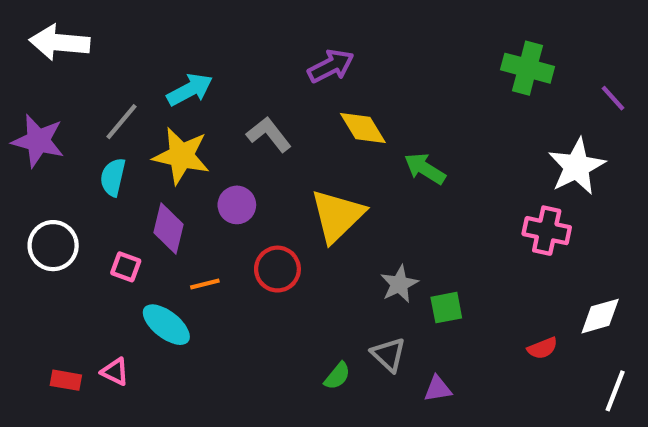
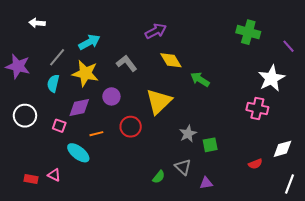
white arrow: (59, 43) -> (37, 23), moved, size x0.6
purple diamond: (168, 228) -> (79, 108), turned 65

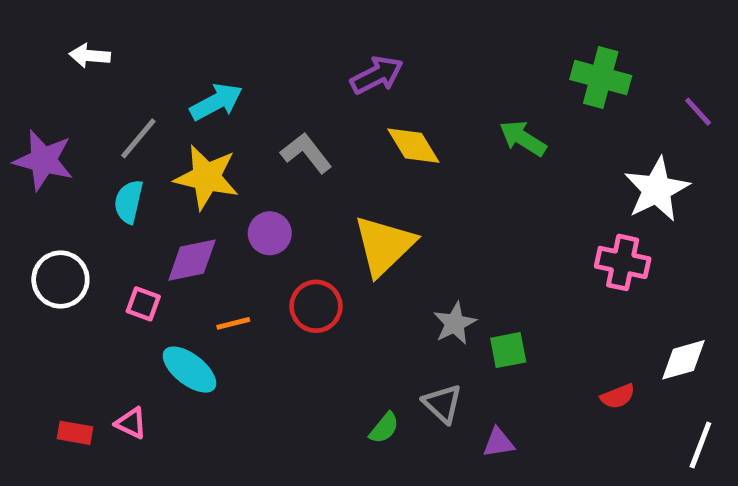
green arrow: (200, 79) -> (523, 138), moved

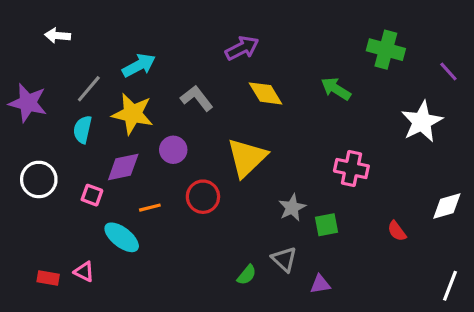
pink cross: (623, 262) -> (351, 169), moved
white diamond: (683, 360) -> (447, 206), moved
red semicircle: (618, 396) -> (397, 231), moved, turned 75

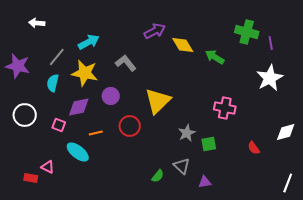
purple line: (448, 72) -> (271, 43), moved, turned 32
yellow diamond: (265, 93) -> (183, 45), moved
pink triangle: (84, 272) -> (48, 167), moved

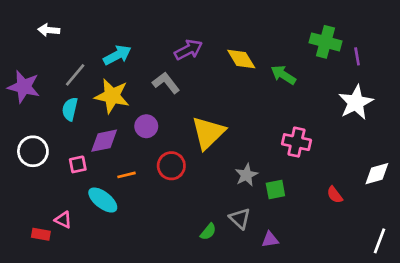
purple arrow: (155, 31) -> (188, 50), moved
pink square: (59, 125) -> (78, 164), turned -32

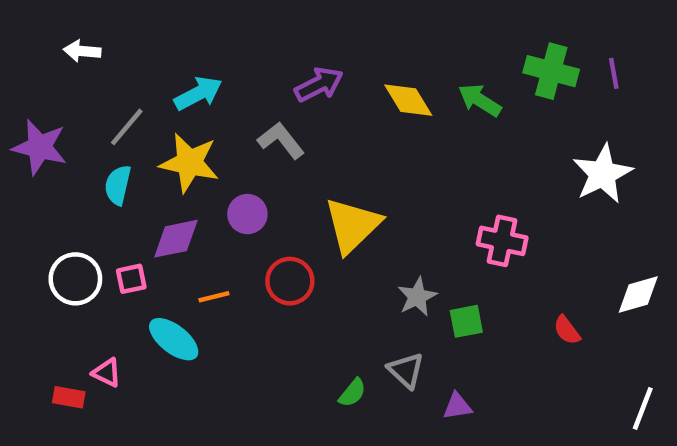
purple line: (357, 56) -> (614, 73), moved
green arrow: (283, 75) -> (480, 100), moved
white circle: (33, 151) -> (75, 279), moved

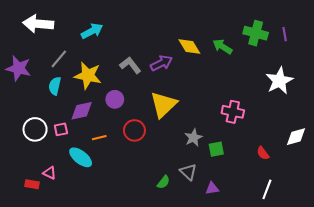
white arrow: (82, 51) -> (38, 24), size x1.8
purple arrow: (319, 85) -> (161, 63), moved
cyan arrow: (198, 93) -> (92, 31), moved
white line: (643, 408) -> (267, 189), moved

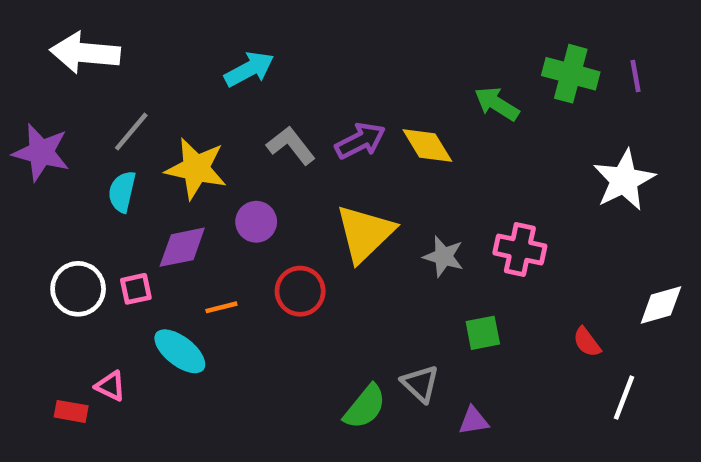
cyan arrow: (92, 31) -> (249, 69), moved
yellow diamond: (189, 47) -> (427, 145), moved
gray star: (193, 138) -> (444, 256), moved, turned -30
green semicircle: (163, 182) -> (365, 407), size x1.5
white line: (267, 189) -> (624, 398), moved

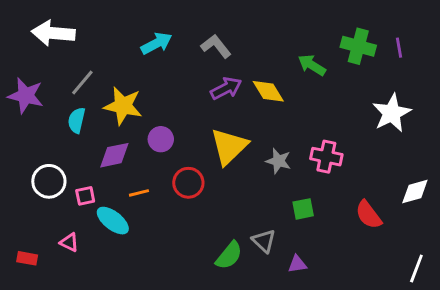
gray L-shape: (291, 145) -> (216, 46), moved
pink square: (136, 289) -> (85, 196), moved
red semicircle: (587, 342) -> (368, 215), size x1.5
white line: (624, 398) -> (416, 268), moved
red rectangle: (71, 411) -> (27, 258), moved

